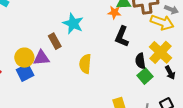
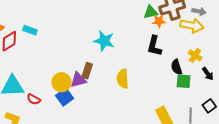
orange star: (114, 12) -> (159, 21), moved
brown rectangle: (55, 41) -> (87, 71), moved, turned 56
yellow cross: (161, 52) -> (195, 55), size x0.6
green square: (145, 76) -> (184, 81), turned -35

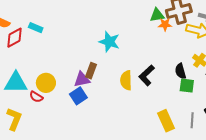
black L-shape: (154, 46) -> (147, 75), moved, turned 30
yellow circle: (62, 82) -> (46, 83), moved
blue square: (65, 97) -> (78, 96), moved

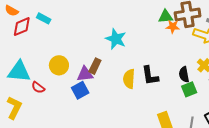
black L-shape: (147, 75) -> (150, 76), turned -60
yellow circle: (46, 83) -> (59, 65), moved
green square: (187, 86) -> (189, 89), turned -35

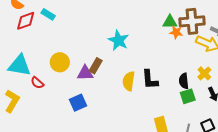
blue square: (80, 90) -> (78, 103), moved

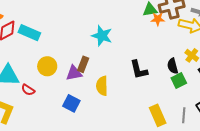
cyan rectangle: (48, 14) -> (29, 33), moved, size x1.5
yellow semicircle: (129, 81) -> (102, 86), moved
blue square: (78, 103) -> (71, 103), turned -30

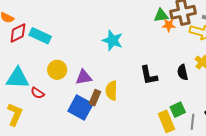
brown rectangle: (83, 64) -> (95, 98), moved
green square: (179, 81) -> (178, 110), moved
blue square: (71, 103) -> (80, 107), size x1.4

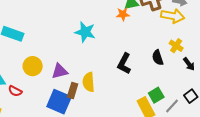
orange star: (169, 25) -> (123, 14), moved
black L-shape: (149, 75) -> (124, 64), turned 45
gray line: (193, 122) -> (172, 106), turned 42

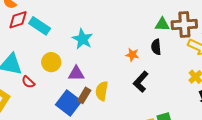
orange star: (123, 14) -> (132, 55), moved
cyan star: (85, 32) -> (83, 39), moved
black semicircle: (158, 58) -> (156, 47), moved

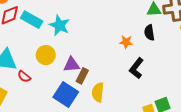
cyan star: (83, 39) -> (59, 25), moved
yellow semicircle: (102, 91) -> (98, 92), moved
brown rectangle: (84, 95) -> (82, 76), moved

